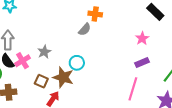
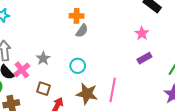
orange cross: (95, 14) -> (77, 16), moved
brown star: (63, 77) -> (87, 94), moved
pink line: (133, 89) -> (113, 90), moved

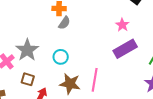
gray star: (43, 58) -> (27, 50), size x1.6
purple rectangle: (144, 58) -> (125, 49), size x1.6

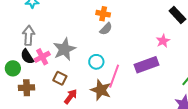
purple rectangle: (125, 49) -> (146, 65), moved
pink line: (95, 80) -> (114, 76), moved

